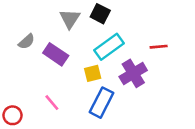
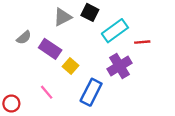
gray triangle: (70, 19) -> (63, 17), turned 30
cyan rectangle: (109, 47) -> (115, 31), moved
yellow square: (93, 73) -> (71, 66), moved, turned -35

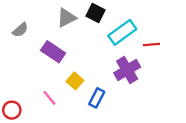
gray semicircle: (24, 38) -> (20, 30), moved
yellow square: (71, 66) -> (75, 81), moved
blue rectangle: (91, 92) -> (97, 98), size x0.7

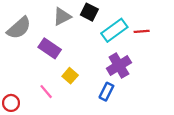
gray semicircle: (20, 30) -> (19, 28), size x1.6
red line: (151, 44) -> (142, 31), moved
blue rectangle: (97, 98) -> (106, 92), moved

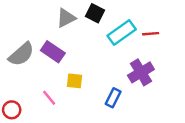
gray semicircle: (19, 28) -> (21, 54), moved
purple cross: (119, 65) -> (141, 72), moved
yellow square: (70, 76) -> (75, 81), turned -35

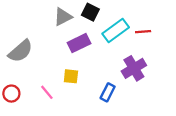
purple rectangle: (53, 52) -> (79, 43), moved, turned -60
red circle: (12, 110) -> (11, 94), moved

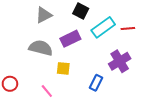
gray triangle: (63, 17) -> (44, 15), moved
gray semicircle: (21, 51) -> (41, 48), moved, turned -125
pink line: (47, 92) -> (47, 91), moved

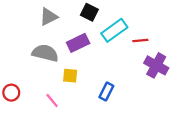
red line: (128, 28) -> (140, 41), moved
purple cross: (120, 61) -> (156, 65), moved, turned -30

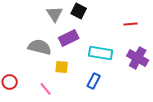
gray triangle: (49, 17) -> (55, 14), moved, turned -36
cyan rectangle: (114, 30) -> (101, 53), moved, turned 45
red line: (140, 41) -> (131, 24), moved

